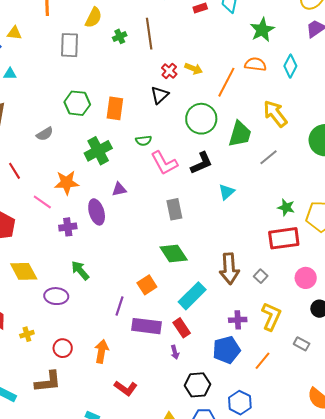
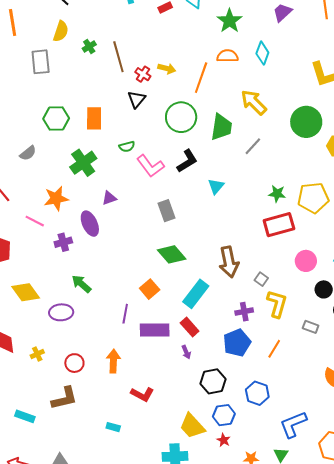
brown line: (149, 34) -> (118, 57), moved
gray square: (261, 276) -> (261, 279), moved

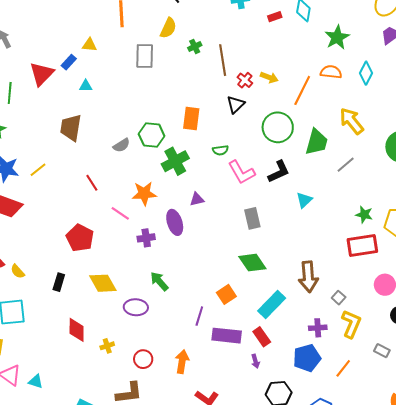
green hexagon: (56, 118) -> (152, 135), moved

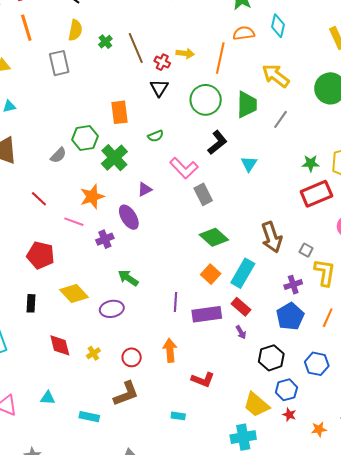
pink L-shape: (242, 172) -> (184, 168), moved
orange square: (226, 294) -> (211, 274), moved
cyan triangle: (36, 381) -> (48, 398), moved

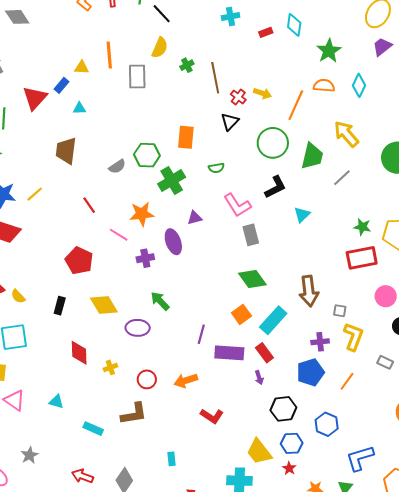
orange line: (26, 28) -> (109, 55), moved
gray square: (306, 250) -> (340, 311), turned -32
orange arrow: (170, 350) -> (186, 381), turned -115
cyan rectangle: (178, 416) -> (172, 459), moved, turned 64

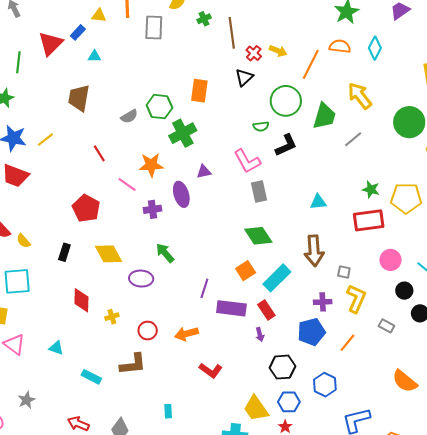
green semicircle: (216, 168) -> (261, 126), moved
cyan triangle: (302, 215) -> (318, 202), moved, turned 36

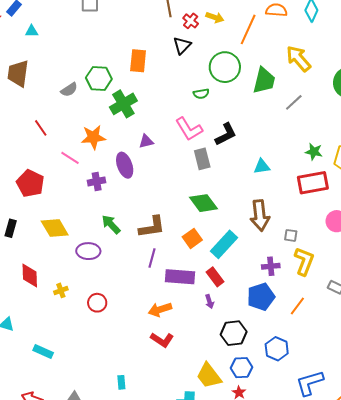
black L-shape: (286, 145) -> (226, 134), moved
orange arrow: (186, 334) -> (160, 310), moved
brown L-shape: (133, 364) -> (152, 227), moved

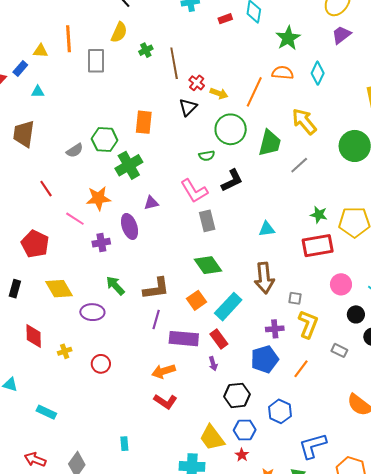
yellow arrow: (215, 17) -> (219, 93), moved
black L-shape: (226, 134) -> (232, 181), moved

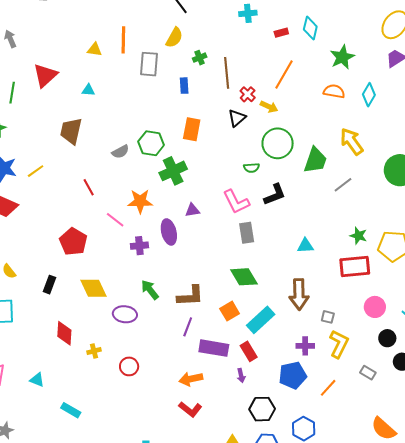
blue rectangle: (20, 68) -> (184, 86), moved, turned -49
orange line: (254, 92) -> (284, 75), moved

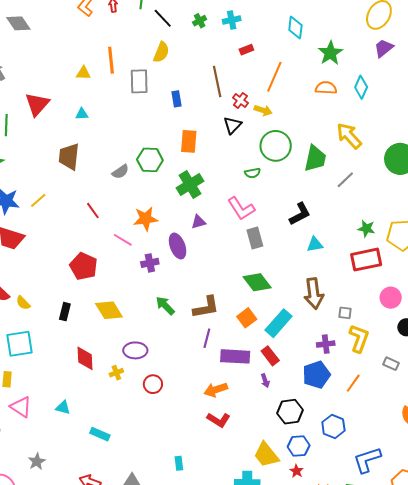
red rectangle: (281, 33) -> (246, 50), moved
green cross: (200, 58) -> (200, 21), moved
green cross: (173, 171) -> (190, 184), moved
black L-shape: (275, 195) -> (300, 214), moved
purple ellipse: (125, 314) -> (135, 350), moved

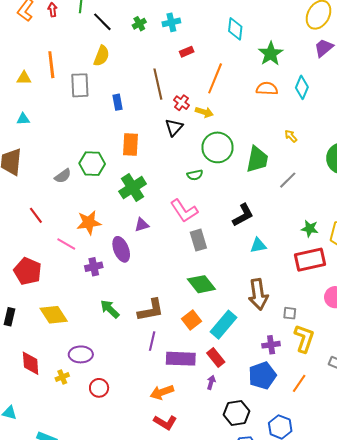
yellow arrow: (349, 136) -> (291, 136), size x0.5
purple arrow: (265, 381) -> (211, 382), turned -144

